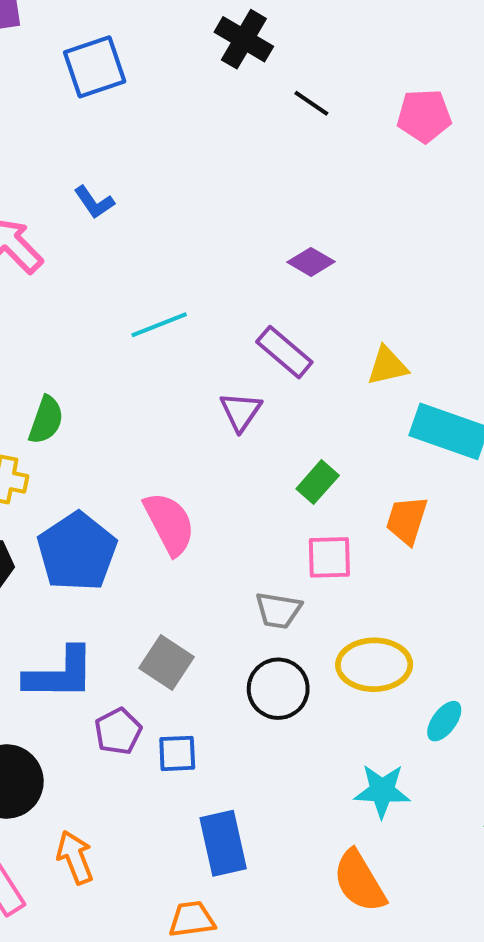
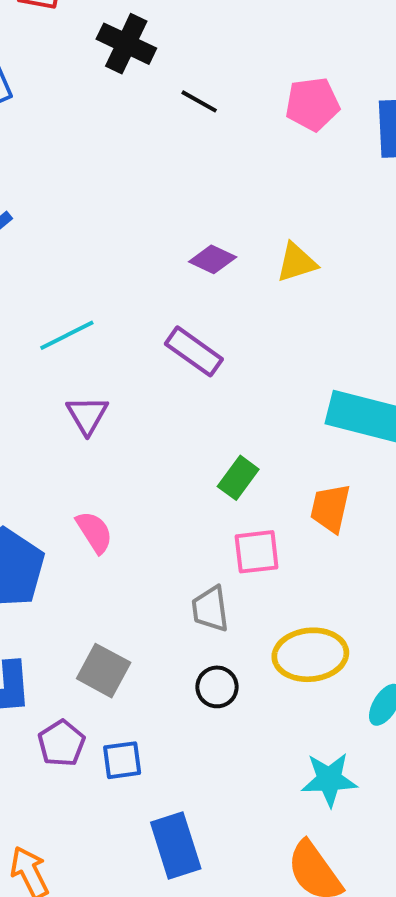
yellow triangle: (387, 366) -> (296, 262), moved
purple triangle: (241, 411) -> (87, 415), moved
pink semicircle: (169, 524) -> (94, 532), size x0.7
gray trapezoid: (278, 610) -> (210, 609), turned 78
black circle: (278, 689) -> (217, 687), size x0.7

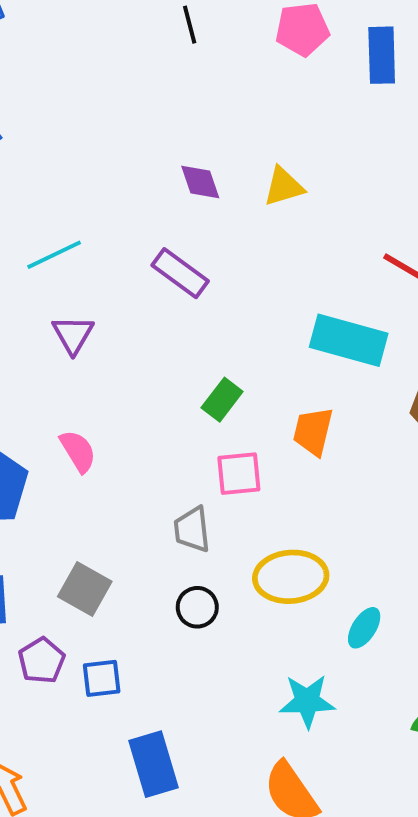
black line: (199, 101) -> (190, 25), turned 45
purple diamond: (213, 259) -> (200, 182), turned 45

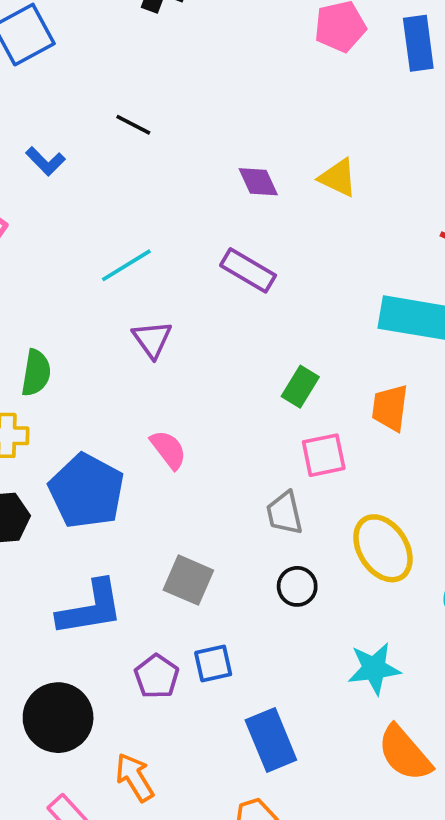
black line: (190, 25) -> (133, 125), moved, turned -42
yellow triangle: (284, 186) -> (338, 178), turned 48
yellow ellipse: (291, 577) -> (383, 548), turned 68
purple pentagon: (42, 661) -> (157, 676), moved
cyan star: (307, 701) -> (374, 669), moved

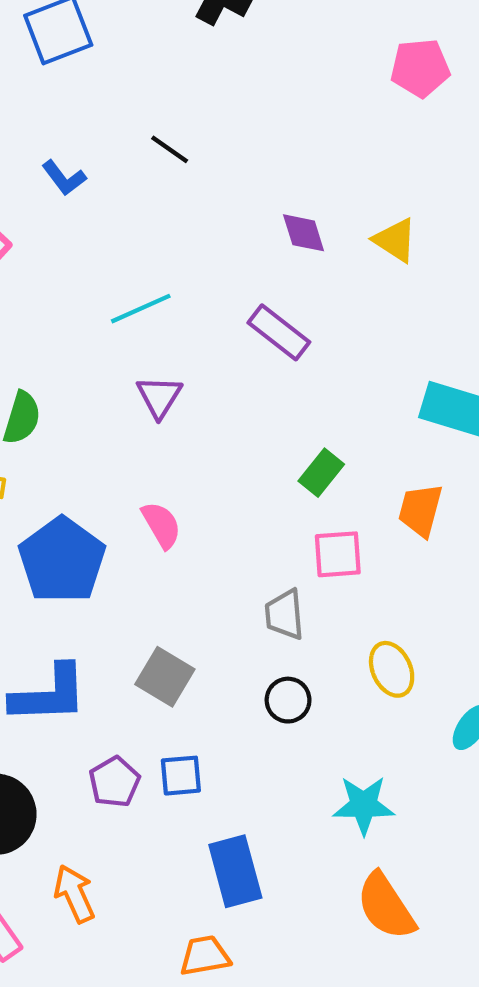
yellow ellipse: (383, 548) -> (392, 669), size x0.7

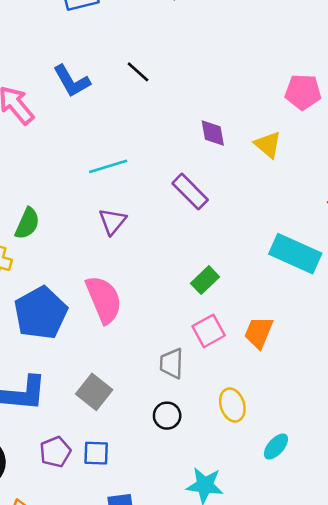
pink pentagon: (420, 68) -> (303, 92), moved
blue L-shape: (64, 178) -> (72, 81), size x1.4
orange trapezoid: (420, 510) -> (259, 332), moved
pink semicircle: (161, 525) -> (104, 299), size x1.6
pink square: (338, 554) -> (209, 331), turned -32

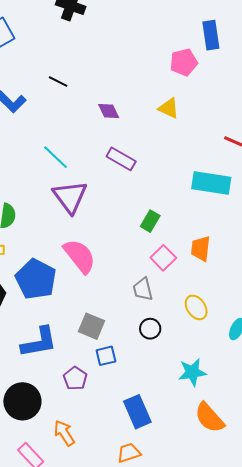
purple diamond: (213, 133) -> (109, 111), moved
cyan line: (108, 166) -> (55, 157), turned 76
purple triangle: (112, 221) -> (70, 197), size x1.6
blue square: (96, 453) -> (106, 356), moved

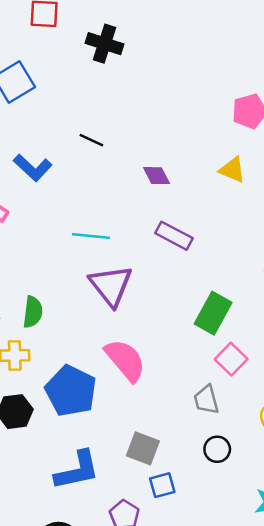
cyan line: (55, 157) -> (91, 236), turned -36
green rectangle: (150, 221) -> (213, 313), size x1.5

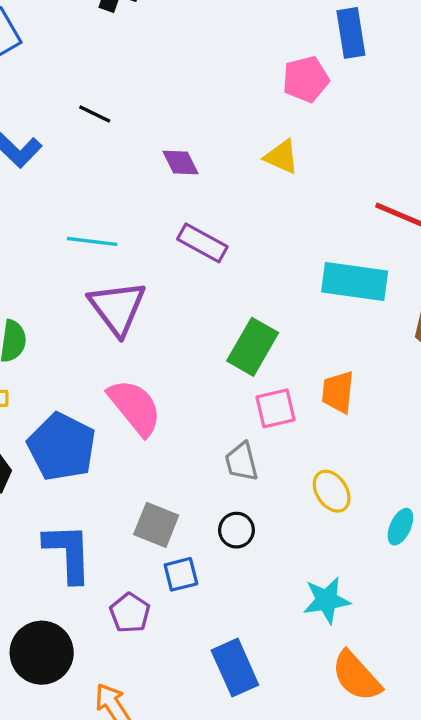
pink square: (231, 359) -> (276, 408), turned 32
black circle: (217, 449) -> (236, 530), moved
blue L-shape: (77, 470) -> (68, 553), turned -81

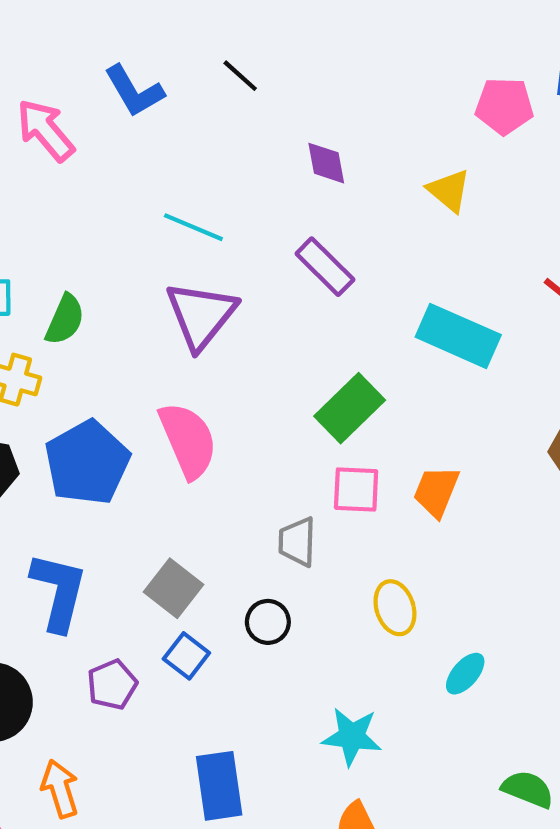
cyan rectangle: (355, 282) -> (458, 336), moved
blue square: (181, 574) -> (186, 656), turned 36

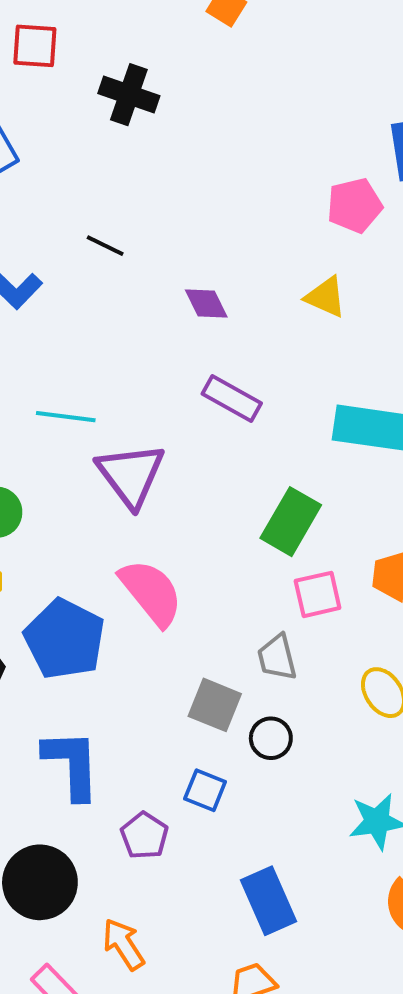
cyan line: (193, 227) -> (66, 417), moved
gray square: (174, 588) -> (215, 705), moved

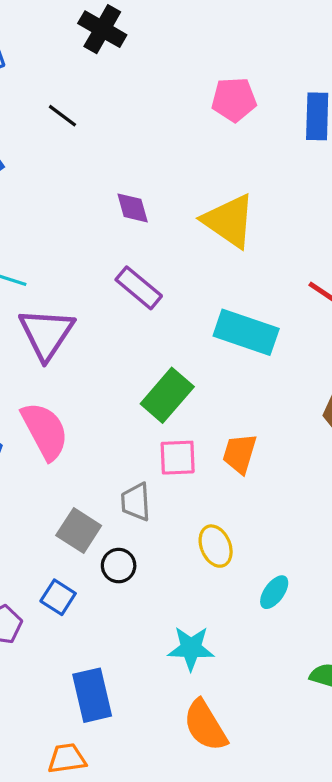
pink pentagon: (355, 205) -> (234, 100), moved
black line: (105, 246) -> (62, 116), moved
yellow triangle: (326, 297) -> (229, 221), size x1.6

